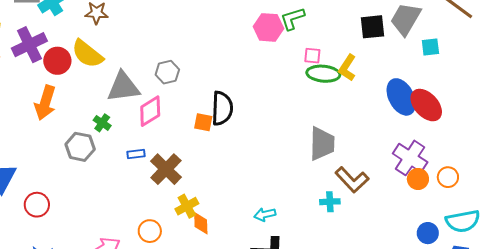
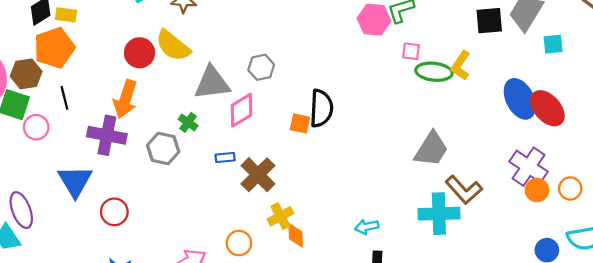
purple cross: (29, 45) -> (107, 135), moved, turned 36
pink square: (312, 56) -> (411, 51), moved
gray trapezoid: (322, 144) -> (431, 149), turned 30
cyan cross: (330, 202) -> (439, 214), size x1.8

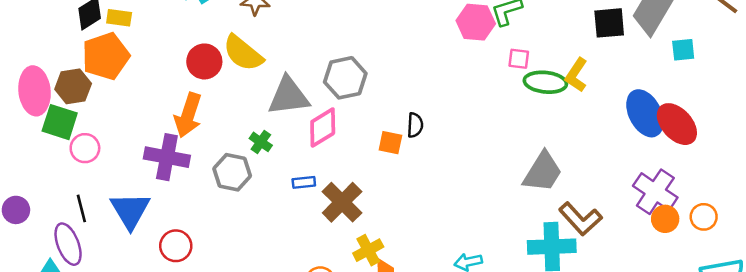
gray hexagon: (261, 67) -> (345, 78), size x1.4
black line: (64, 98) -> (81, 208), moved
black semicircle: (321, 108) -> (415, 125), size x0.6

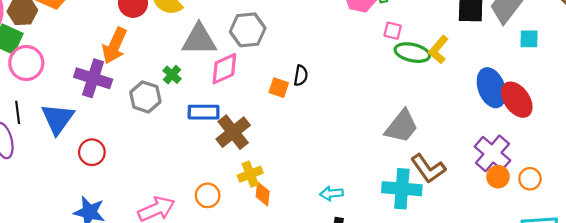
pink circle: (85, 148) -> (26, 63), size x1.4
blue rectangle: (304, 182) -> (204, 112), size x1.6

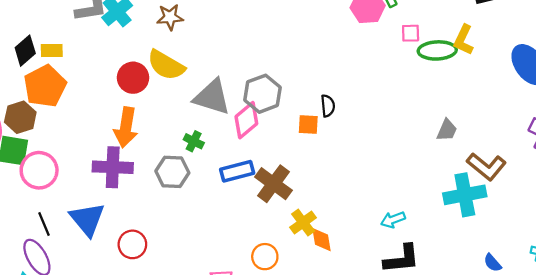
gray hexagon: (248, 30) -> (262, 94), moved
gray triangle: (199, 40) -> (212, 97), turned 33
gray trapezoid: (401, 126) -> (447, 130), size x0.6

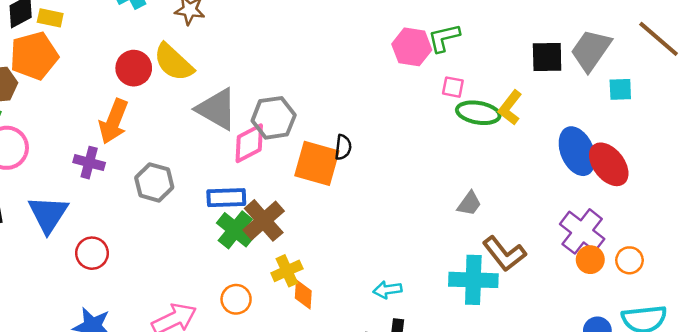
orange square: (308, 125) -> (317, 163), size x1.8
green cross: (194, 141) -> (235, 230), moved, size x1.6
purple cross: (113, 167) -> (89, 163), size x0.7

